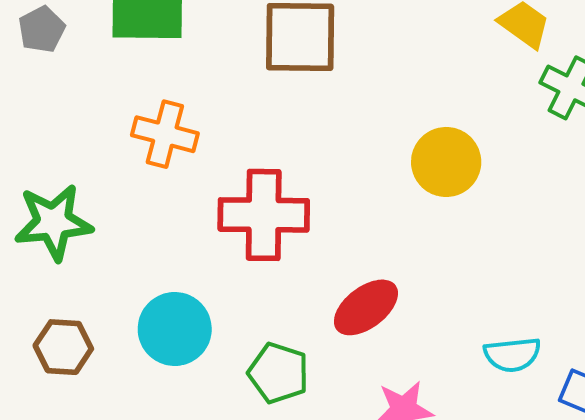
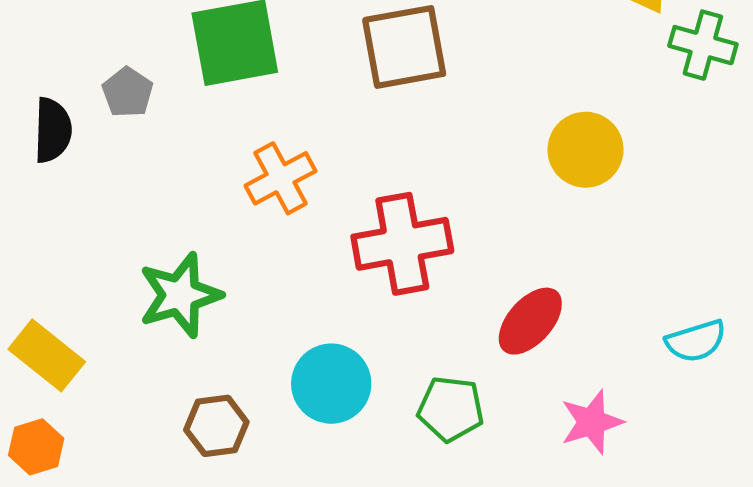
orange cross: (165, 134) -> (281, 178), turned -32

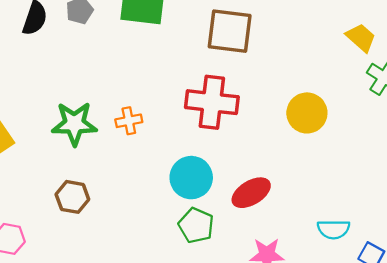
orange cross: (281, 178) -> (129, 121), moved, size x0.7
red cross: (402, 244) -> (212, 102), moved
cyan circle: (331, 384) -> (191, 178), moved

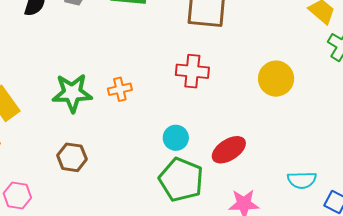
red cross: (212, 102) -> (192, 71), size x0.7
cyan circle: (191, 178) -> (176, 138), size x0.7
green pentagon: (196, 225) -> (181, 180), size x1.4

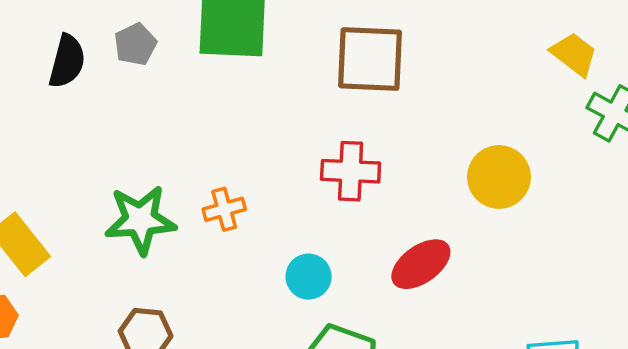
cyan circle: (176, 138) -> (309, 277), moved
red ellipse: (229, 150) -> (421, 264), moved

